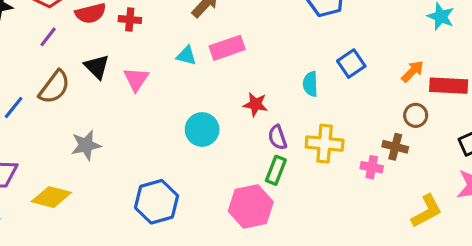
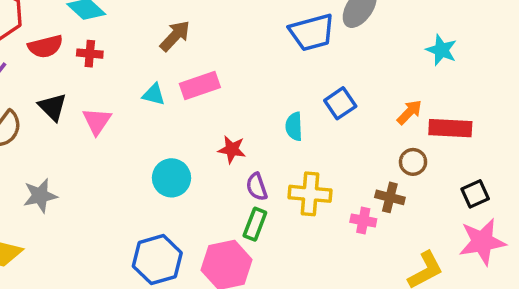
blue hexagon: (157, 202) -> (157, 260), moved

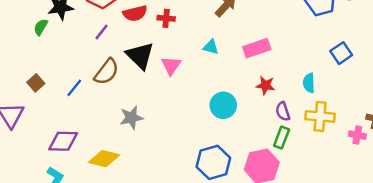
pink rectangle: (200, 86) -> (257, 48), moved
black triangle: (53, 107) -> (140, 56), size x1.4
cyan semicircle: (294, 126) -> (309, 83), moved

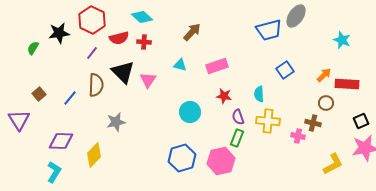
green semicircle: (41, 27) -> (33, 48), moved
brown semicircle: (107, 72) -> (96, 85), turned -35
yellow diamond: (104, 159) -> (94, 155), turned -60

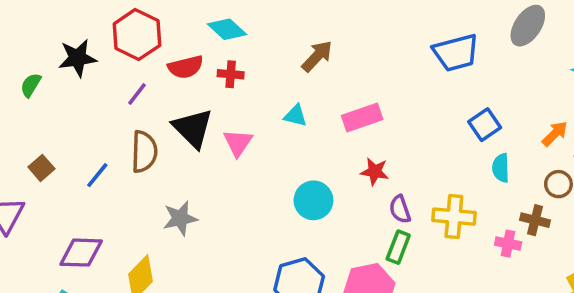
gray ellipse: (296, 16) -> (528, 26), moved
cyan semicircle: (259, 94) -> (501, 168), moved

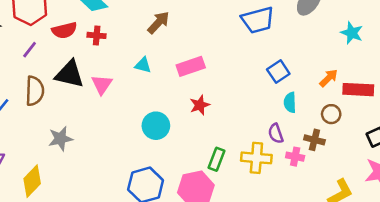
black triangle: (193, 128) -> (70, 74), turned -32
red star: (375, 171) -> (200, 105), turned -30
purple semicircle: (400, 209) -> (276, 133), moved
yellow cross: (454, 217) -> (256, 158), moved

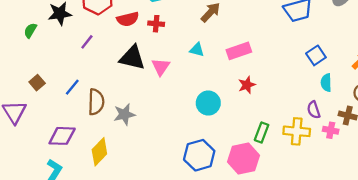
purple line: (30, 50) -> (87, 42), moved
brown semicircle: (35, 91) -> (96, 102), moved

